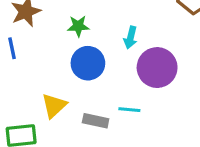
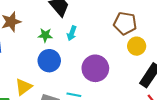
cyan arrow: (130, 38) -> (72, 33), moved

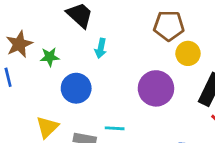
green star: (45, 35) -> (50, 57), moved
purple circle: (95, 68) -> (156, 88), moved

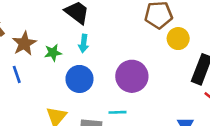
cyan arrow: (101, 48) -> (84, 43), moved
purple circle: (156, 88) -> (132, 76), moved

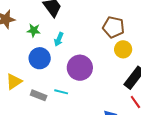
cyan arrow: (84, 43) -> (59, 39), moved
green star: (53, 53) -> (34, 30), moved

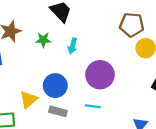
blue circle: (40, 58) -> (55, 86), moved
cyan line: (61, 92) -> (93, 106), moved

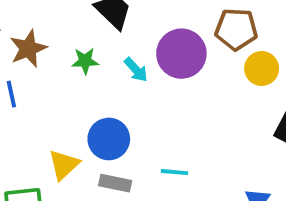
cyan arrow: (73, 46) -> (136, 70), turned -56
purple circle: (100, 75) -> (181, 54), moved

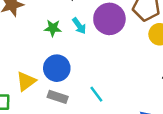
green star: (85, 61) -> (53, 28), moved
cyan line: (175, 172) -> (96, 94), turned 42

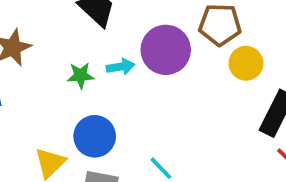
cyan arrow: (79, 26) -> (121, 67), turned -56

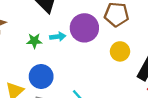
yellow circle: (246, 63) -> (120, 51), moved

